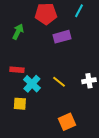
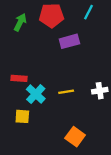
green arrow: (18, 32) -> (20, 22), moved
yellow line: (59, 82) -> (66, 92), turned -48
orange square: (67, 122) -> (75, 137), turned -30

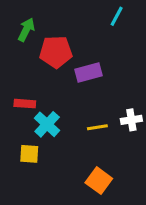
red pentagon: (52, 16) -> (56, 52), moved
purple rectangle: (69, 41) -> (88, 73), moved
yellow line: (66, 92) -> (97, 127), moved

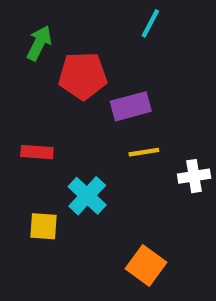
cyan line: (117, 16) -> (150, 23), moved
cyan cross: (47, 124) -> (87, 196), moved
yellow line: (97, 127) -> (144, 152), moved

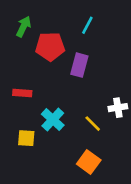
cyan line: (150, 23) -> (87, 25), moved
purple rectangle: (131, 106) -> (79, 65), turned -60
yellow line: (144, 152) -> (93, 124), moved, turned 54

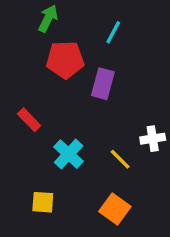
green arrow: (24, 27) -> (48, 19), moved
red rectangle: (22, 93) -> (29, 120), turned 42
yellow square: (26, 138) -> (43, 202), moved

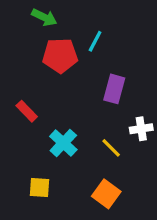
green arrow: (48, 19) -> (44, 17), turned 90
cyan line: (113, 32) -> (95, 41), moved
purple rectangle: (103, 84) -> (114, 89), moved

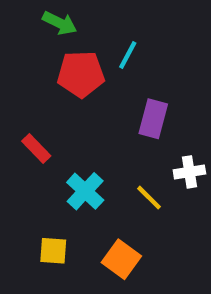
orange square: (106, 194) -> (121, 259), moved

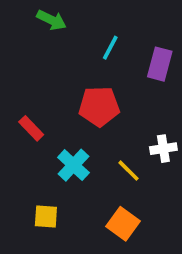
red pentagon: (81, 74) -> (99, 106), moved
purple rectangle: (153, 119) -> (160, 64), moved
orange square: (121, 259) -> (123, 224), moved

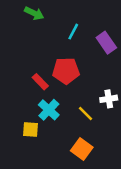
purple rectangle: (160, 64) -> (106, 43), turned -50
red rectangle: (31, 128) -> (40, 82), moved
yellow square: (46, 217) -> (30, 129), moved

